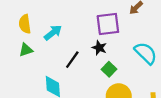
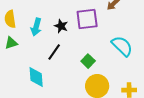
cyan arrow: (53, 33) -> (36, 27), turned 144
black star: (99, 48) -> (61, 26), moved

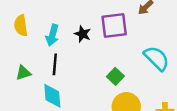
green triangle: (11, 43) -> (23, 73), moved
black line: (54, 52) -> (55, 64), moved, turned -30

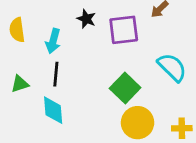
black star: (83, 34) -> (86, 19), moved
green square: (115, 76) -> (125, 88), size x1.5

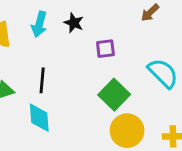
purple square: (124, 30) -> (105, 49), moved, size x0.6
cyan arrow: (53, 41) -> (39, 24), moved

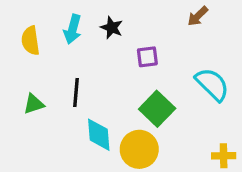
cyan diamond: (39, 118) -> (99, 135), moved
yellow circle: (127, 131) -> (139, 149), moved

